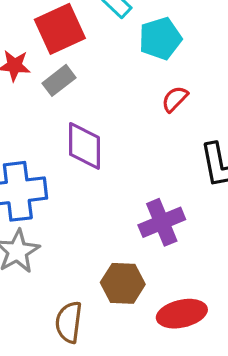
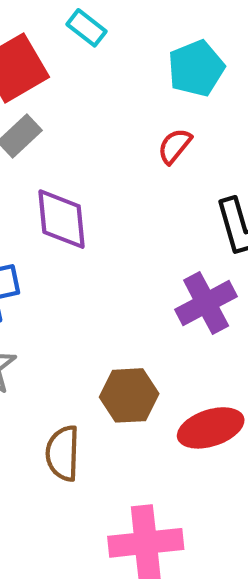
cyan pentagon: (160, 39) -> (196, 68), moved
purple cross: (162, 222) -> (206, 303), moved

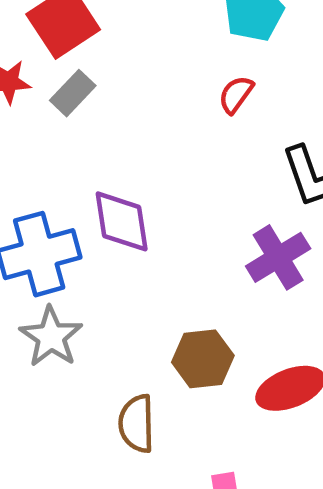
purple diamond: (61, 219) -> (122, 221), moved

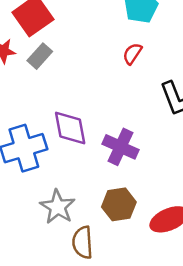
purple cross: (278, 257) -> (120, 147), moved, turned -32
gray star: (51, 337) -> (58, 207), moved

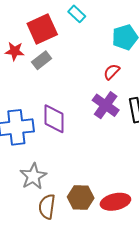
purple cross: (120, 147) -> (106, 105), moved
brown hexagon: (119, 204) -> (81, 198), moved

